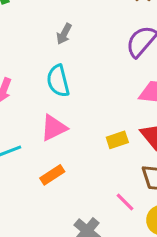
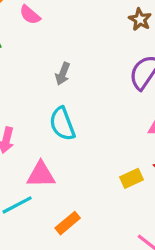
pink triangle: (54, 128) -> (41, 175), moved, turned 32

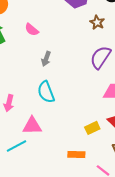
pink semicircle: (30, 15) -> (32, 30), moved
orange rectangle: (68, 223) -> (76, 155), moved, turned 42

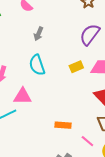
yellow rectangle: (92, 128) -> (76, 67), moved

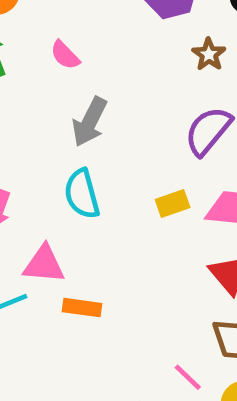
gray arrow: (38, 34) -> (90, 122), size x1.5
orange rectangle: (63, 125) -> (82, 308), moved

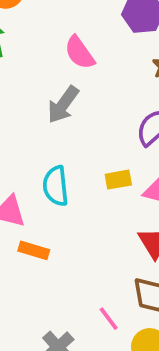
pink semicircle: (65, 55) -> (80, 53), moved, size x1.4
cyan semicircle: (82, 194) -> (56, 186), moved

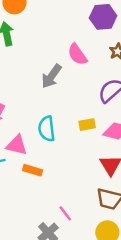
pink semicircle: (80, 53) -> (77, 54), moved
pink line: (109, 319) -> (65, 213), moved

